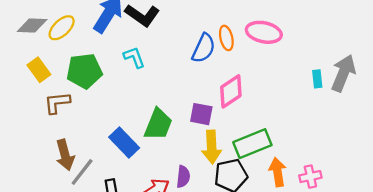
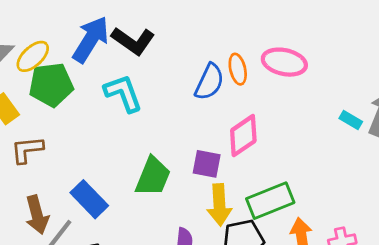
cyan L-shape: (134, 57) -> (123, 93), size x1.4
green pentagon: (84, 71) -> (51, 85), moved
cyan rectangle: (317, 79) -> (351, 120), turned -54
blue rectangle: (124, 142) -> (89, 199), moved

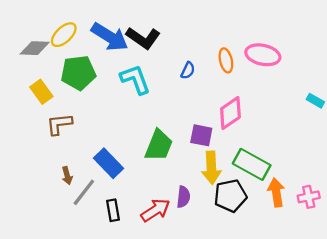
blue arrow: (91, 39) -> (110, 37), turned 90
yellow ellipse: (33, 56) -> (64, 35), moved
blue semicircle: (209, 82) -> (188, 70), moved, size x0.6
green rectangle: (270, 201) -> (252, 164), turned 51
brown arrow: (37, 215) -> (67, 176), size x0.6

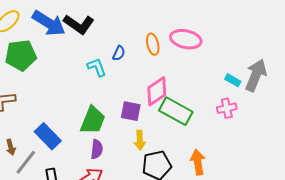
cyan L-shape: (135, 79) -> (97, 67), moved, size x0.7
green rectangle: (252, 164) -> (176, 111), moved
yellow arrow: (211, 168) -> (140, 140), size x0.7
purple semicircle: (183, 197) -> (97, 149), moved
pink cross: (309, 197) -> (227, 108), moved

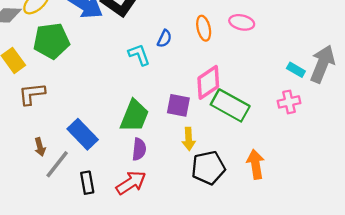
pink ellipse: (186, 39) -> (242, 22), size x0.7

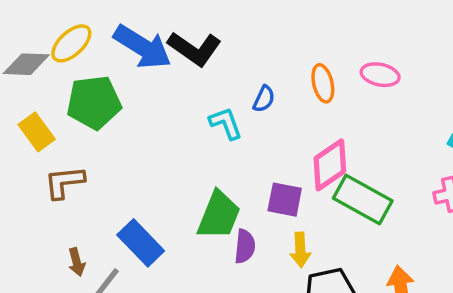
purple semicircle: (139, 149) -> (245, 246), moved

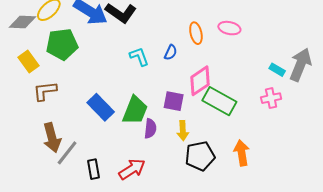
blue semicircle: (264, 99) -> (171, 52), moved
blue rectangle: (141, 243) -> (101, 107), moved
brown arrow: (77, 262) -> (52, 138), size x1.8

